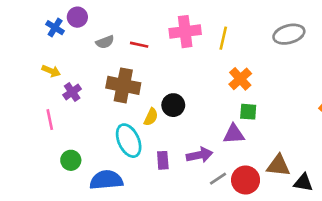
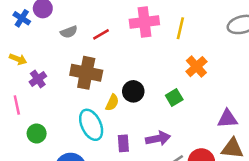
red line: (139, 45) -> (101, 34), turned -42
green square: (248, 112) -> (174, 98), moved, turned -35
purple triangle: (234, 134) -> (227, 119), moved
green circle: (71, 160) -> (37, 133), moved

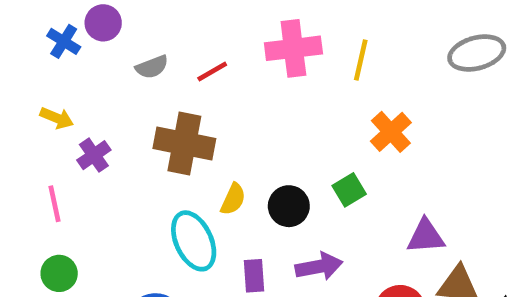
black circle: (133, 91) -> (289, 206), moved
purple triangle: (227, 119) -> (426, 236), moved
green circle: (37, 133) -> (59, 273), moved

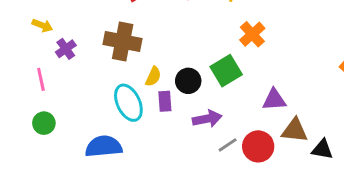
green square: (349, 190) -> (226, 71), size x1.5
purple rectangle: (254, 276) -> (165, 101), moved

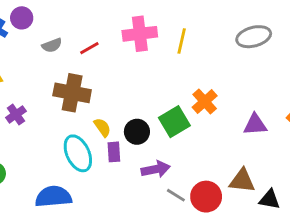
orange cross: (252, 34) -> (205, 101), moved
purple cross: (66, 49) -> (16, 114), moved
yellow semicircle: (153, 76) -> (102, 127), turned -60
purple triangle: (274, 100) -> (255, 125), moved
gray line: (228, 145) -> (176, 195), turned 66

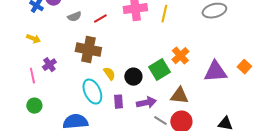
purple triangle: (255, 125) -> (215, 72), size x1.4
purple rectangle: (114, 152) -> (118, 102), moved
brown triangle: (242, 181) -> (179, 96), moved

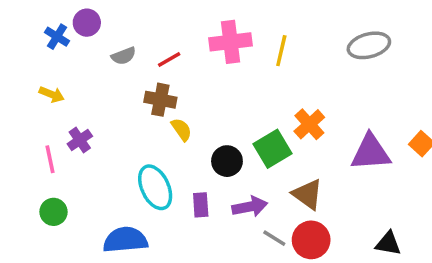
brown cross: (88, 50) -> (160, 100), moved, size x0.7
yellow semicircle: (109, 74) -> (181, 130), moved
brown triangle: (179, 96) -> (308, 194), turned 30

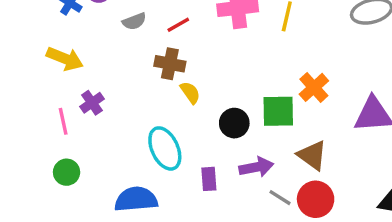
yellow arrow: (52, 94) -> (65, 59), size x1.5
green square: (273, 149) -> (278, 111), turned 30
purple rectangle: (201, 205) -> (209, 179), moved

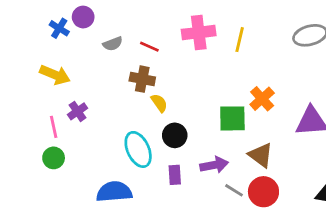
red line: (178, 25) -> (149, 47), turned 54
black circle: (234, 123) -> (175, 135), moved
green circle: (67, 172) -> (54, 158), moved

